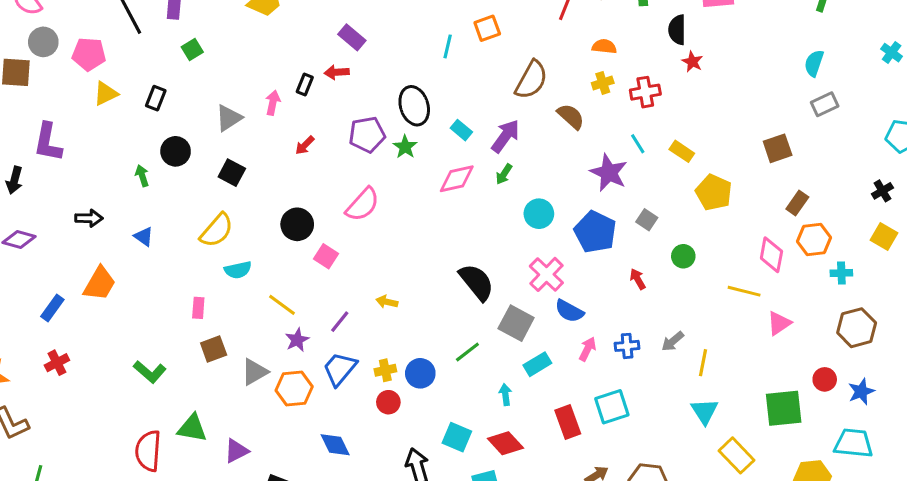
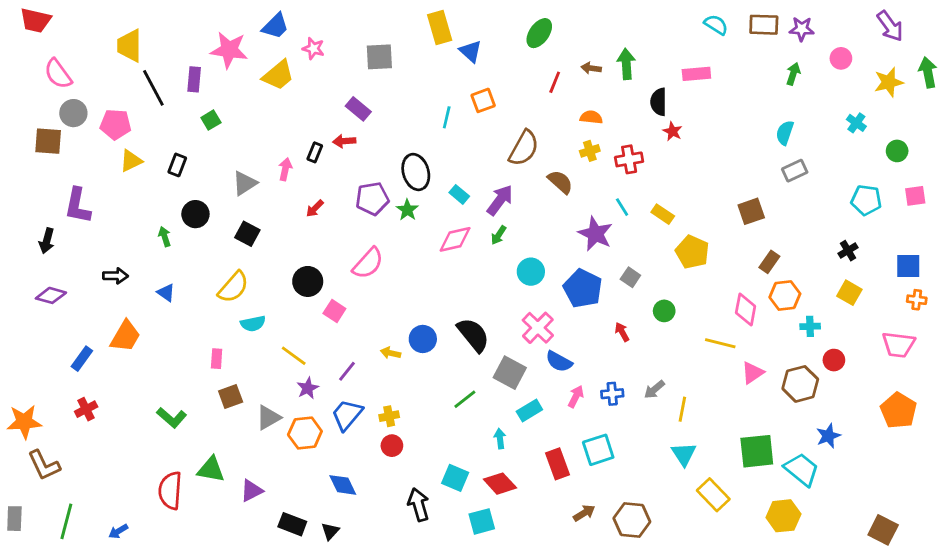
brown hexagon: (857, 328) -> (800, 384), moved
blue circle: (420, 373) -> (423, 339), moved
red circle: (825, 379) -> (834, 360), moved
cyan trapezoid: (854, 443) -> (802, 469), moved, turned 33

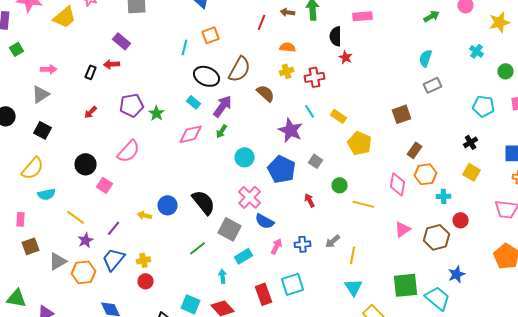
green arrow: (793, 74) -> (432, 16), turned 42
pink arrow: (285, 169) -> (49, 69), moved, turned 77
black ellipse: (416, 172) -> (207, 76), moved, turned -50
yellow line: (720, 343) -> (364, 204), moved

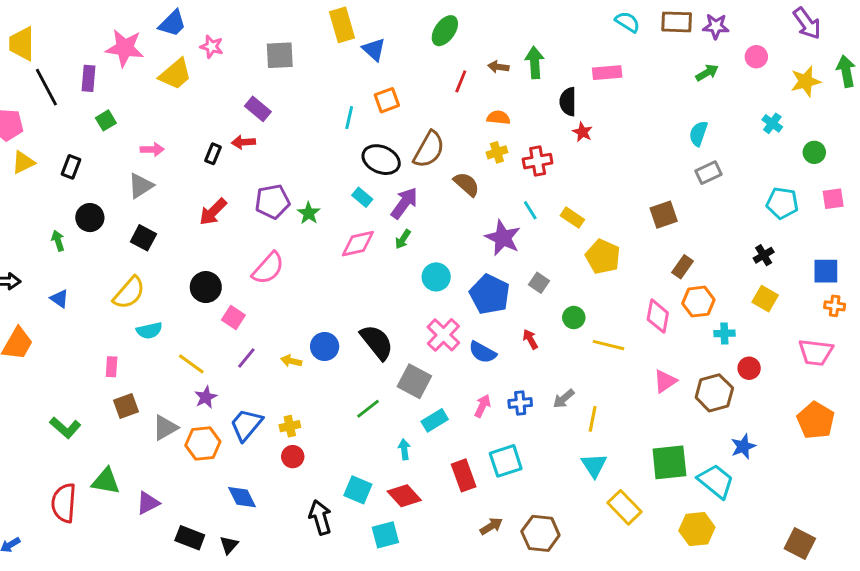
red arrow: (91, 112) -> (213, 212), size x1.5
blue semicircle: (265, 221) -> (483, 352), moved
purple line: (114, 228) -> (246, 358), moved

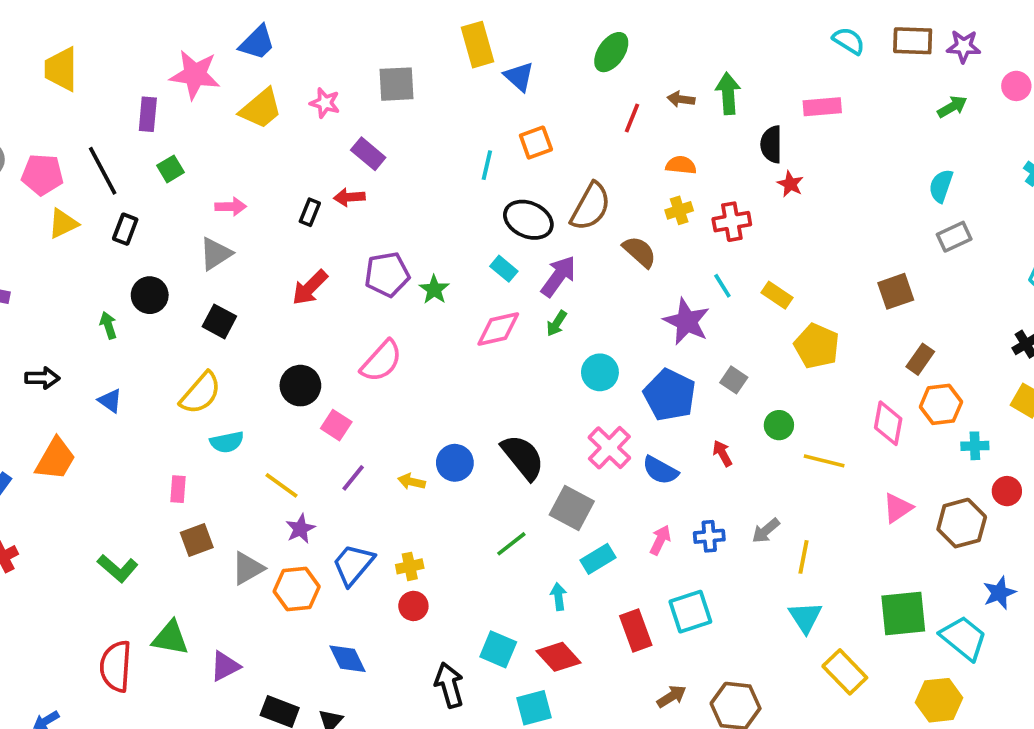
pink star: (212, 47) -> (325, 103), moved
black line: (46, 87) -> (103, 171), moved

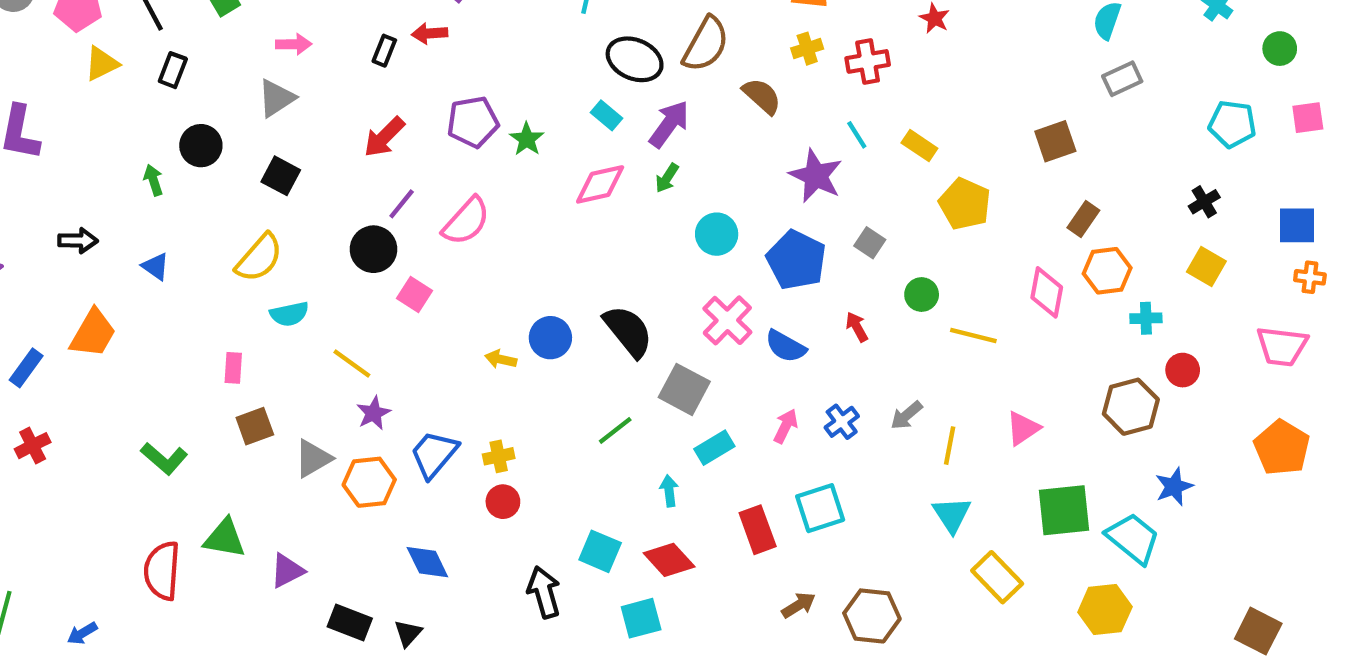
purple line: (353, 478) -> (402, 204), moved
pink triangle: (898, 508) -> (1023, 428), moved
blue cross: (709, 536) -> (842, 422), turned -32

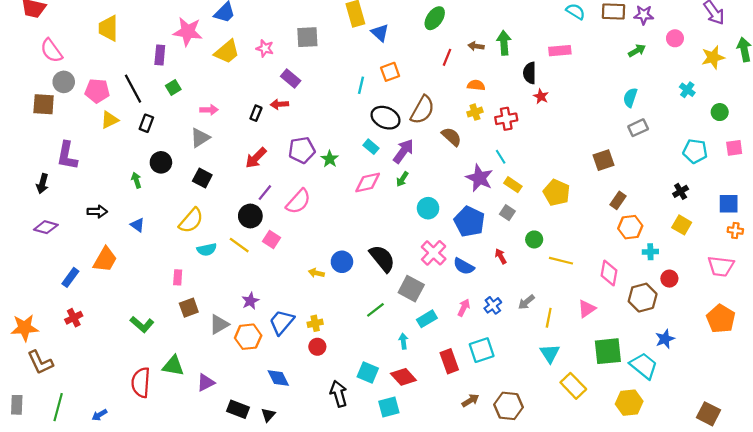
yellow rectangle: (919, 146) -> (513, 185), moved
pink diamond: (1047, 292) -> (609, 273), moved
yellow line: (352, 364) -> (239, 245), moved

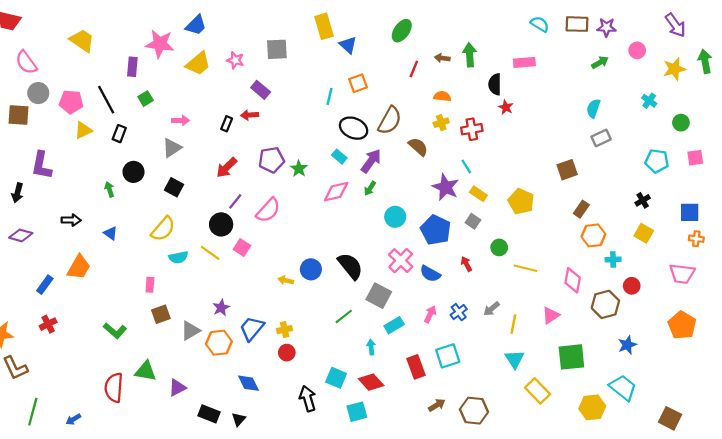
yellow trapezoid: (108, 28) -> (82, 41), turned 124
cyan trapezoid: (644, 366) -> (623, 388), moved

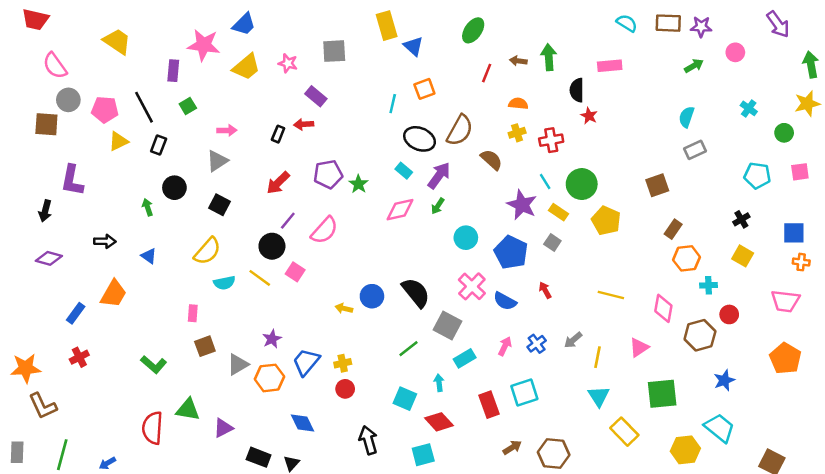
yellow star: (674, 69) -> (807, 104), moved
green circle: (499, 247) -> (582, 184), moved, size x1.6
cyan square: (336, 378) -> (405, 399), moved

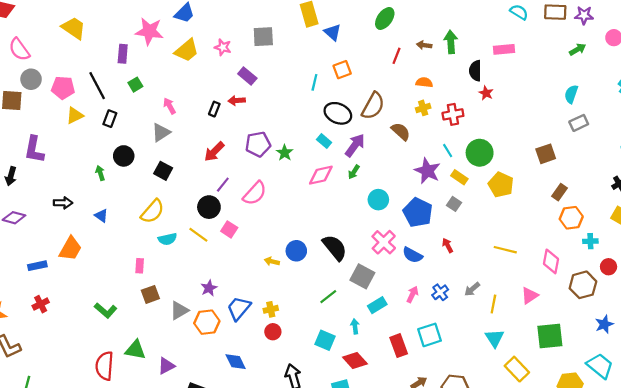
pink arrow: (227, 130) -> (170, 106), turned -119
blue rectangle: (76, 313) -> (37, 266), turned 42

